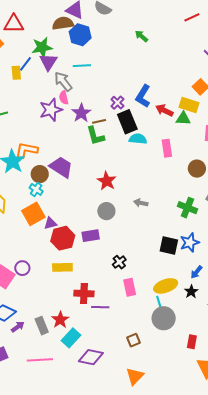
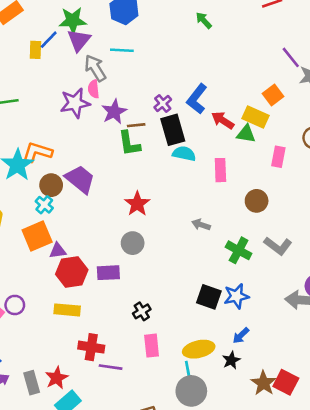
gray arrow: (141, 203) -> (201, 225), moved

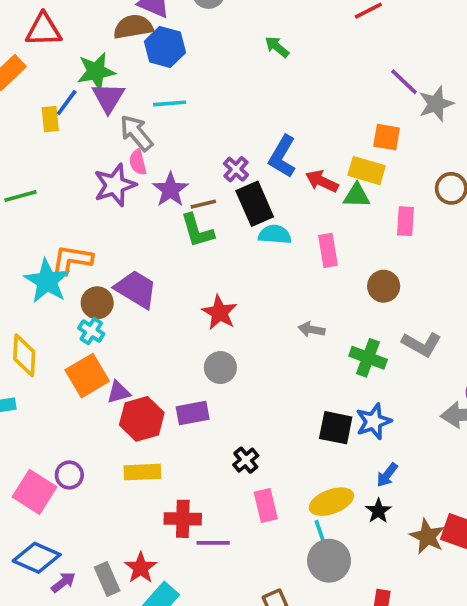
orange square: (273, 95) -> (387, 137), turned -36

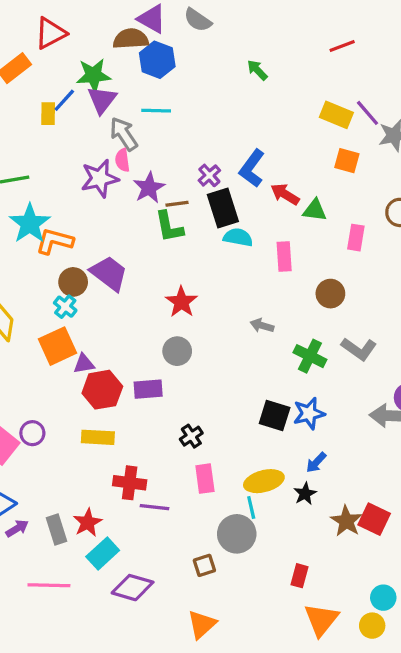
red triangle: (44, 30) -> (50, 33), turned -32
yellow rectangle: (367, 171) -> (336, 115), moved
cyan star: (47, 281) -> (30, 224), moved
gray circle: (329, 561) -> (237, 534), moved

